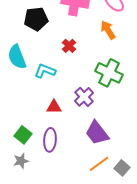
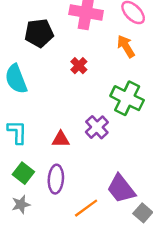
cyan L-shape: (45, 71) -> (17, 132), moved, turned 70
purple trapezoid: (97, 133) -> (121, 189), moved
orange line: (99, 164) -> (86, 208), moved

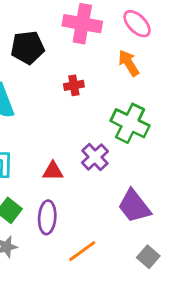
red cross: (79, 66) -> (74, 85), turned 35
purple trapezoid: (121, 189) -> (134, 206), moved

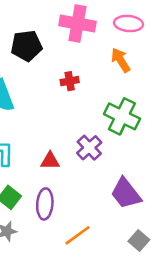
pink ellipse: (137, 24) -> (128, 24), turned -40

